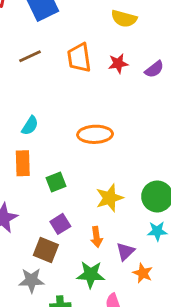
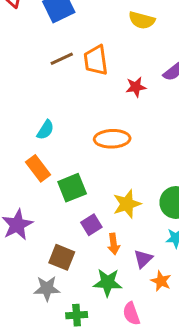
brown line: (30, 56) -> (62, 59), moved
red star: (118, 63) -> (136, 87), moved
orange rectangle: (23, 163) -> (38, 168), turned -35
green square: (56, 182) -> (72, 188), size x1.4
purple square: (60, 224) -> (91, 225), moved

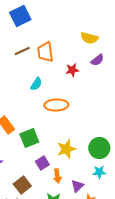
yellow semicircle: (142, 20) -> (89, 38), moved
cyan semicircle: (45, 130) -> (36, 84), moved
brown square: (62, 257) -> (22, 185), turned 30

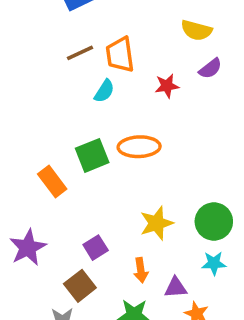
cyan semicircle: (36, 84) -> (104, 91), moved
green square: (29, 138) -> (92, 155), moved
purple square: (42, 163) -> (96, 248), moved
purple triangle: (77, 186) -> (176, 288), turned 40

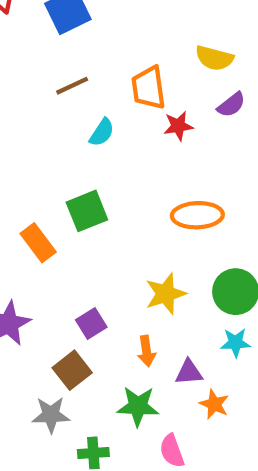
orange trapezoid: (120, 55) -> (149, 88), moved
orange ellipse: (139, 147) -> (197, 215), moved

